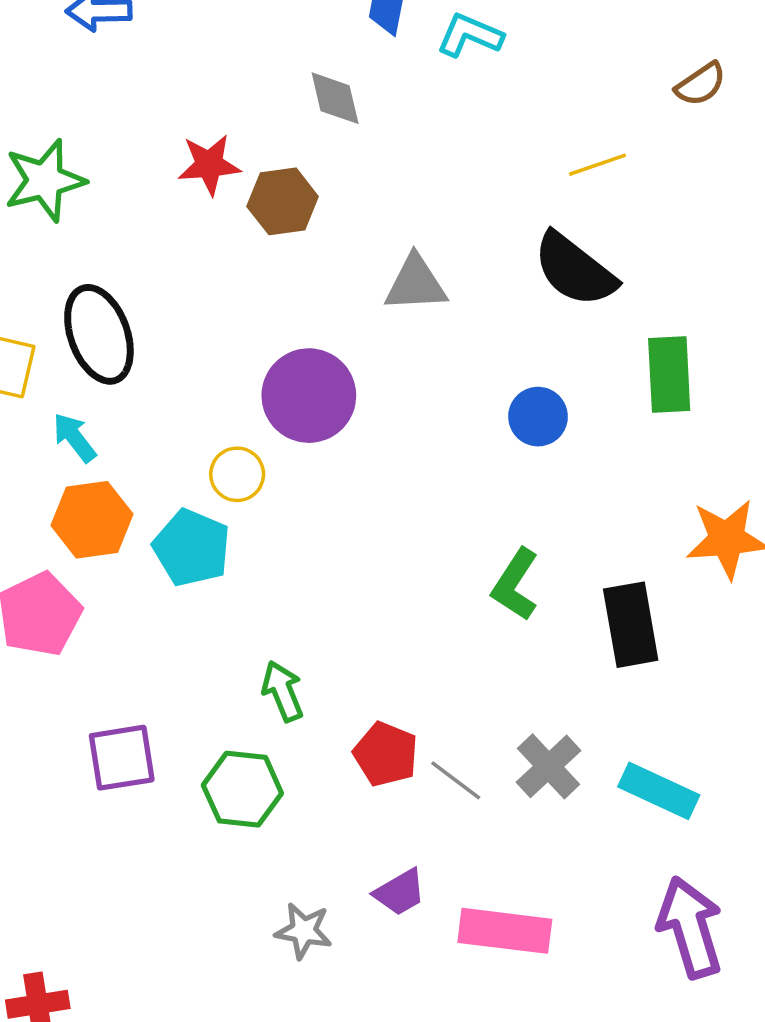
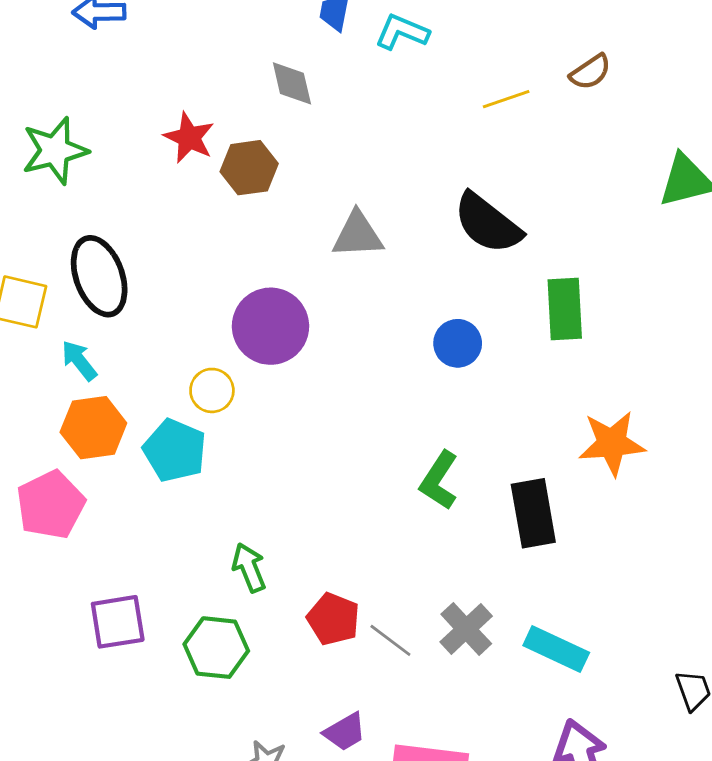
red star: (209, 165) -> (189, 138), turned 30
yellow line: (597, 165) -> (506, 99), moved

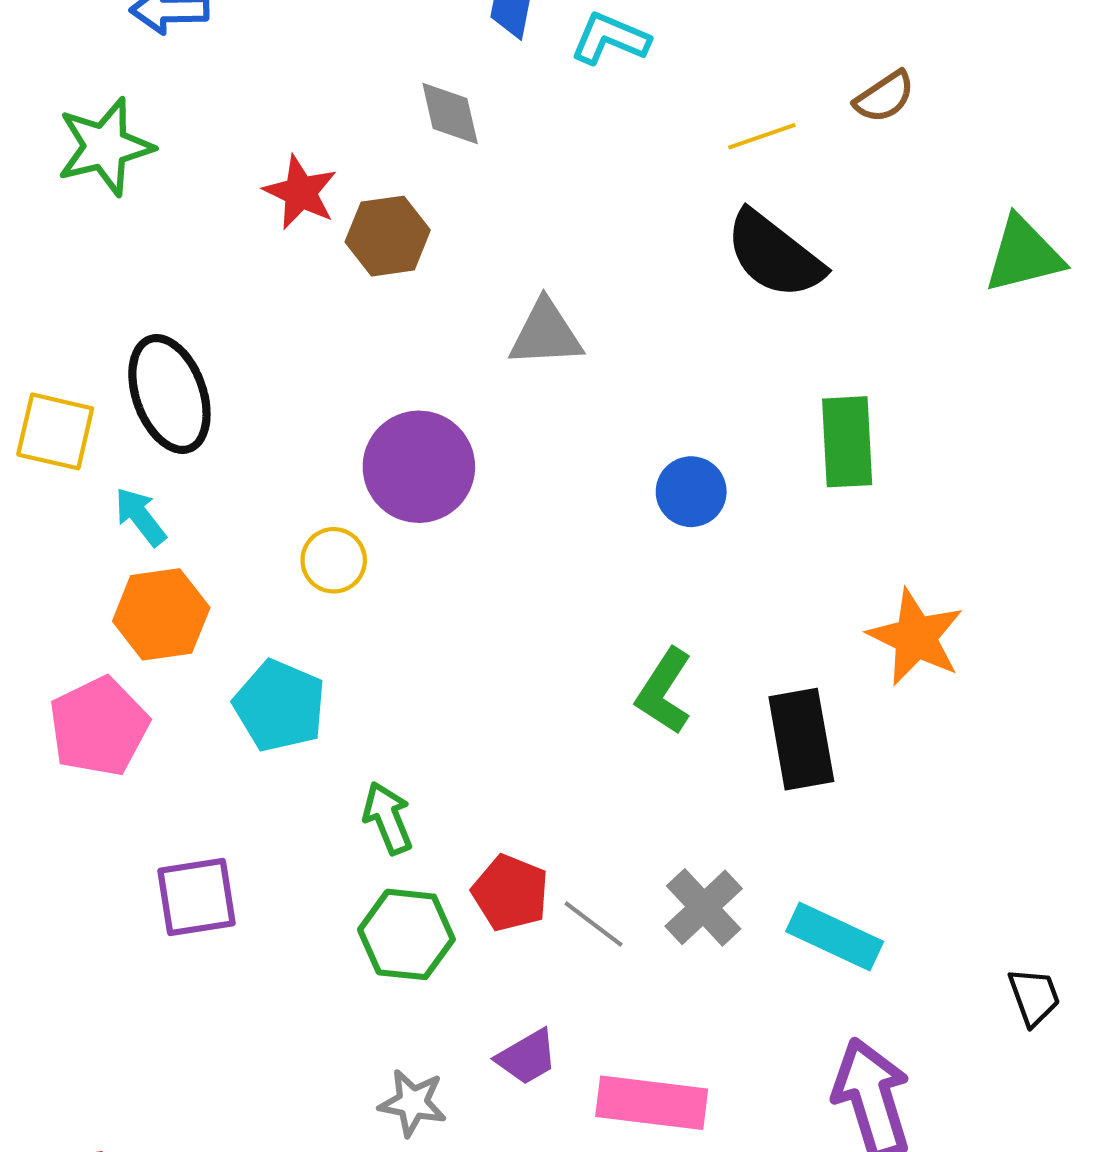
green star: (55, 151) -> (105, 147), moved
black semicircle: (488, 223) -> (774, 255), moved
orange star: (612, 443) -> (916, 637), turned 30
cyan pentagon: (175, 450) -> (280, 706), moved
green hexagon: (216, 648) -> (406, 934), moved

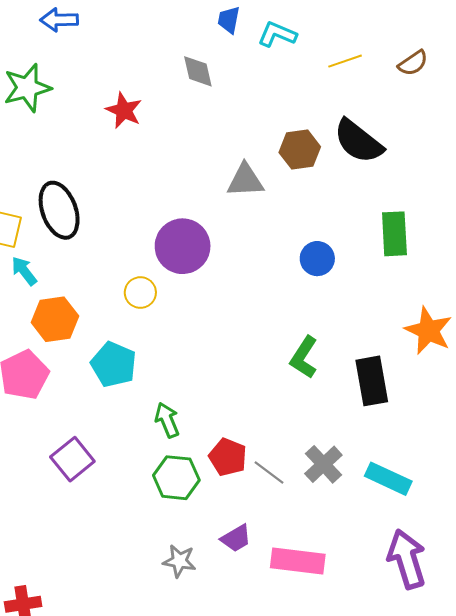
yellow line: (762, 136) -> (345, 61), moved
brown hexagon: (388, 236) -> (300, 150), moved
cyan arrow: (140, 517) -> (24, 271), moved
purple square: (196, 897) -> (72, 459), turned -30

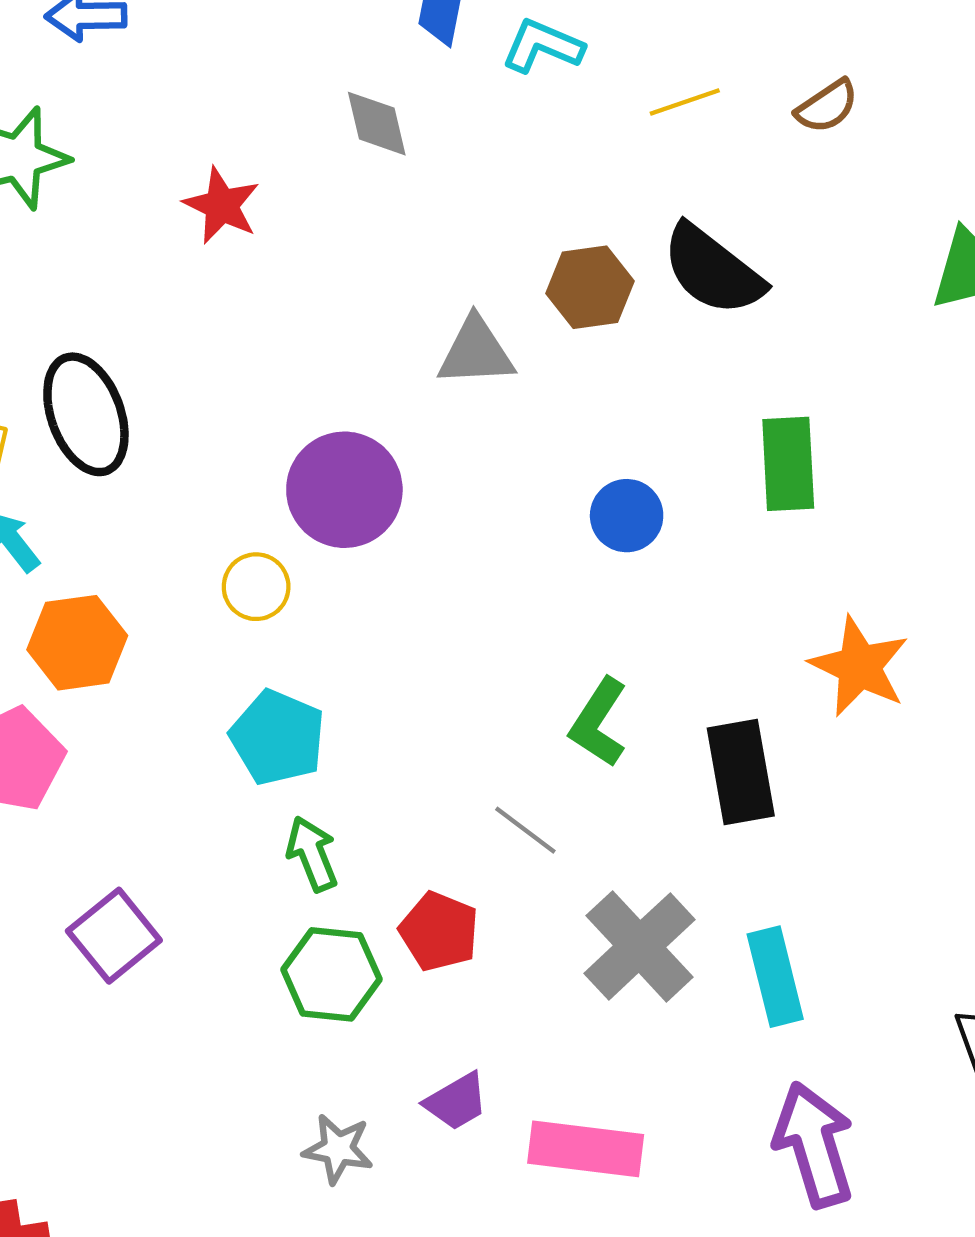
cyan pentagon: (114, 365) -> (278, 737), moved
gray cross: (323, 464) -> (640, 946), size x1.4
gray line: (269, 473) -> (525, 830), moved
cyan rectangle: (388, 479) -> (775, 977), turned 51

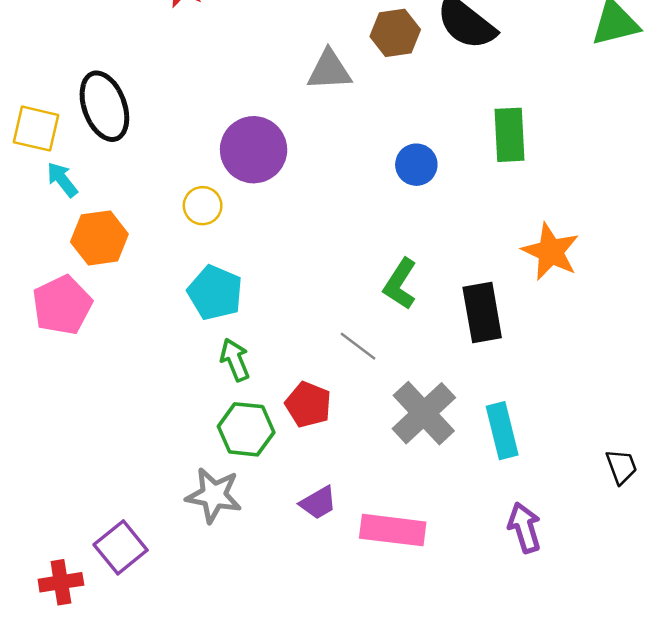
purple square: (114, 936) -> (121, 547), moved
purple arrow: (814, 1145) -> (524, 528), size x0.7
gray star: (338, 1149) -> (214, 495), moved, size x1.4

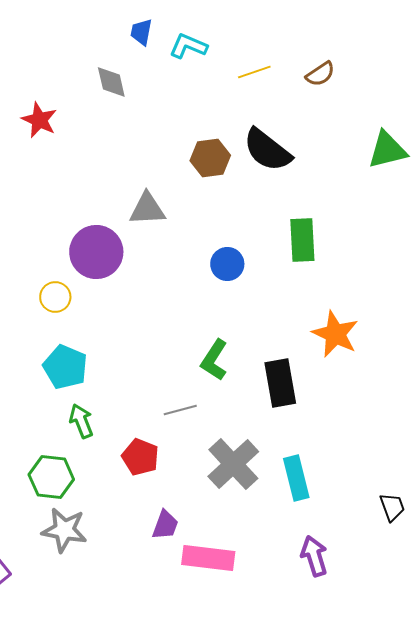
gray triangle: (329, 70) -> (147, 209), moved
gray line: (358, 346) -> (180, 410), turned -52
green hexagon: (246, 429) -> (51, 477), moved
purple trapezoid: (318, 503) -> (165, 525), moved, turned -40

